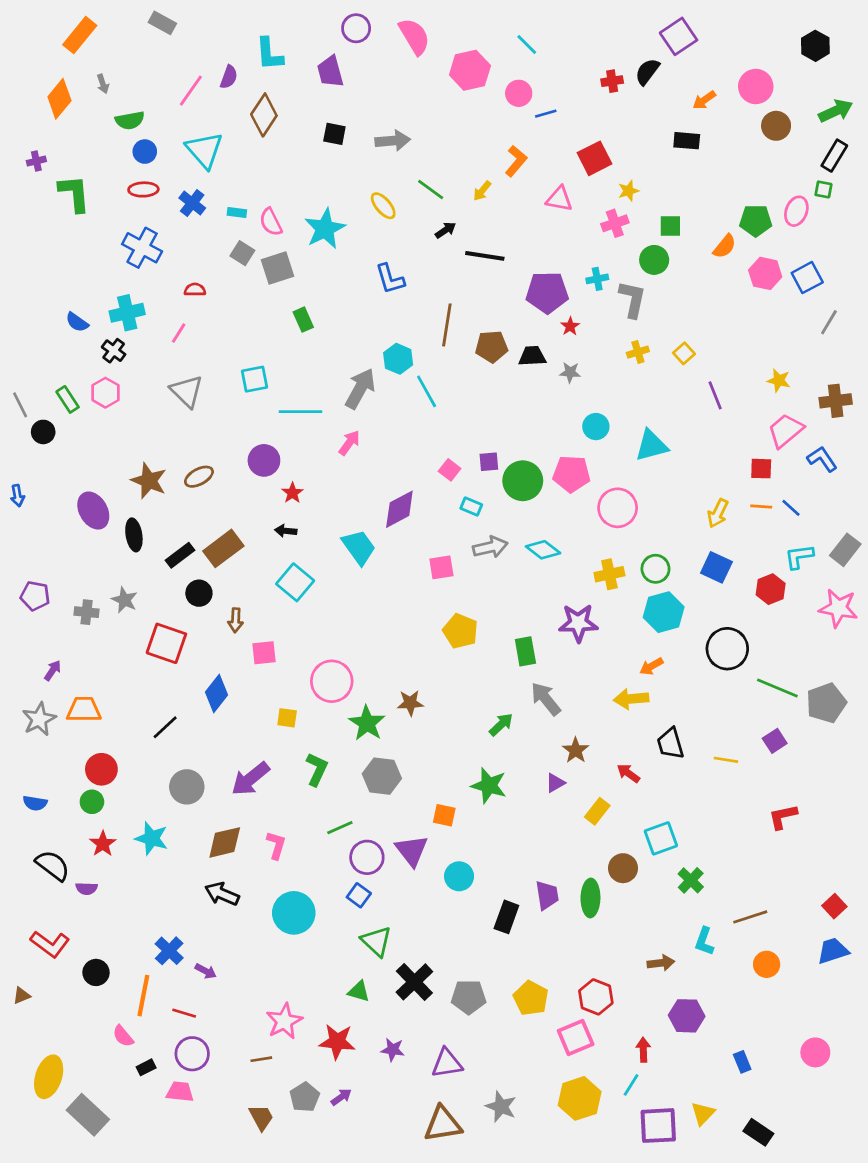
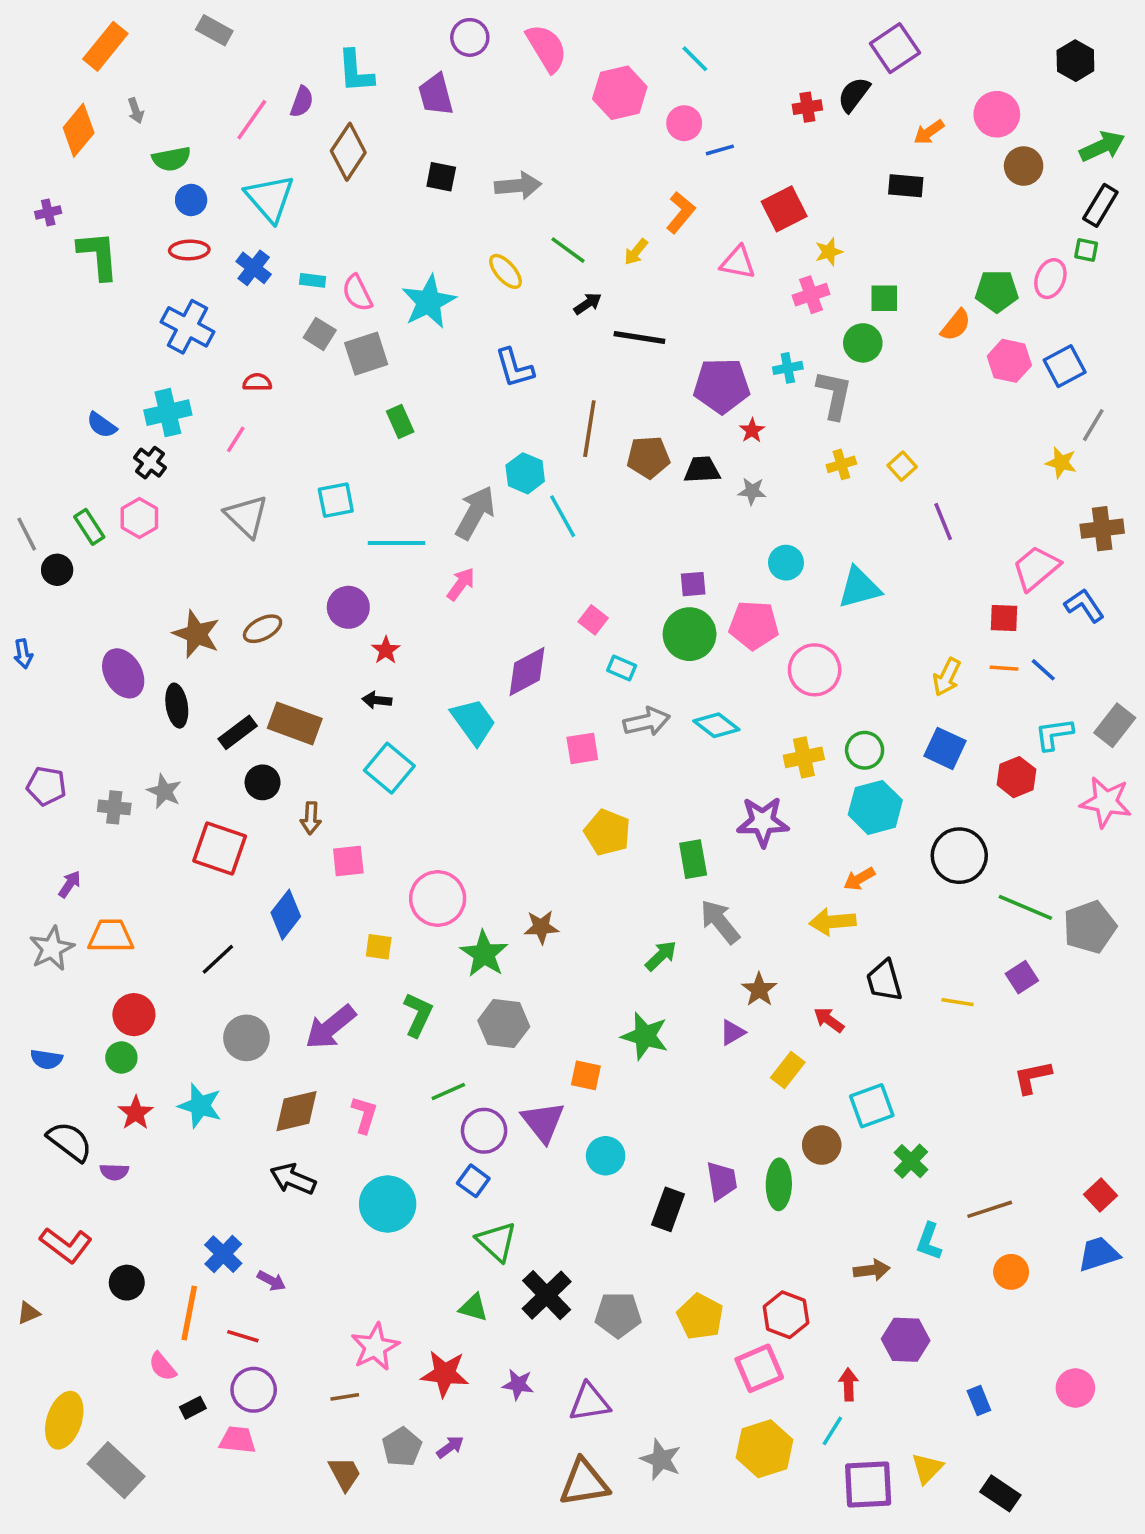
yellow star: (779, 380) -> (1061, 463), moved
purple square: (489, 462) -> (693, 584), moved
brown rectangle: (223, 548) -> (295, 723), turned 57

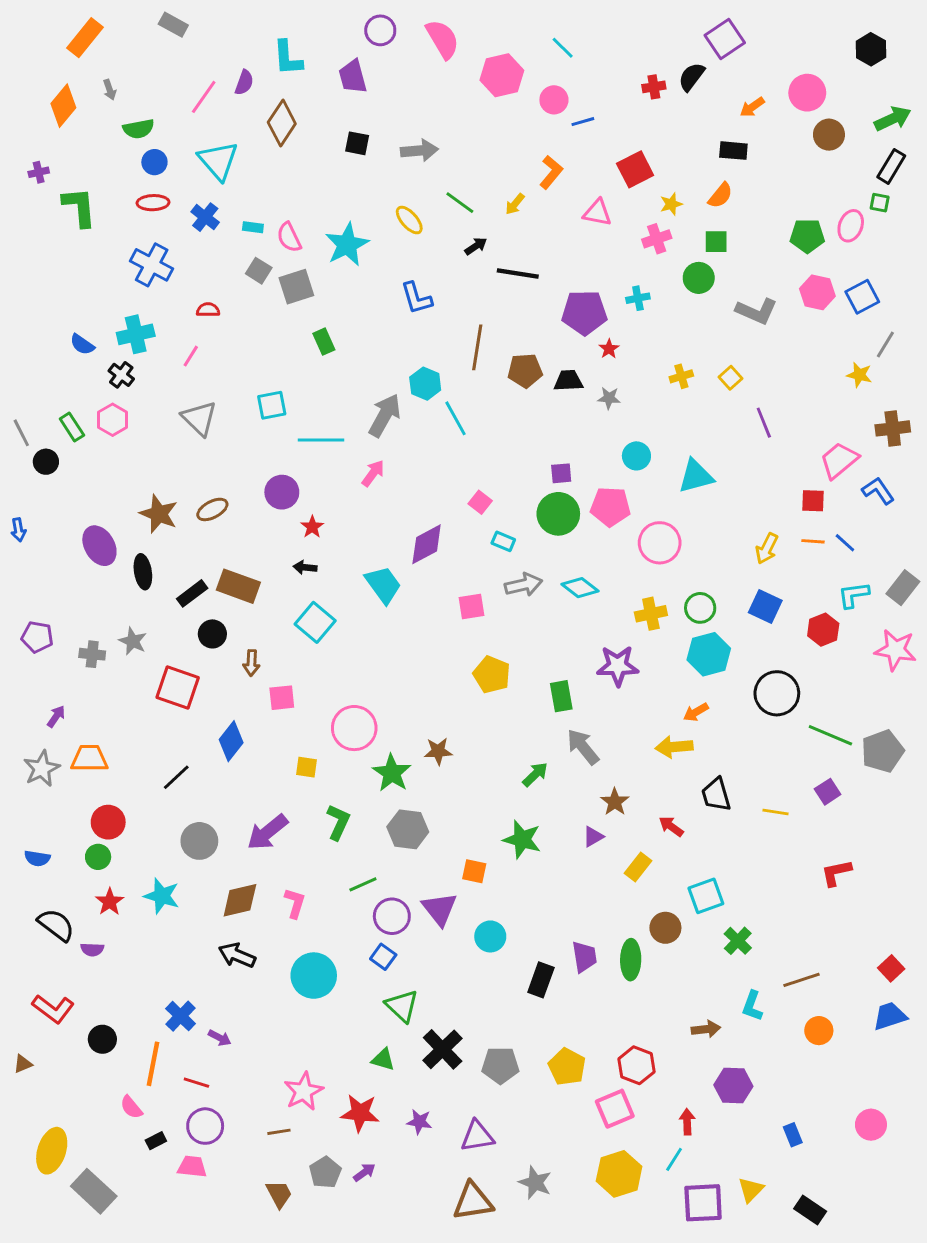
orange semicircle: (956, 325) -> (720, 195), moved
gray L-shape: (834, 395) -> (757, 311), moved, turned 102

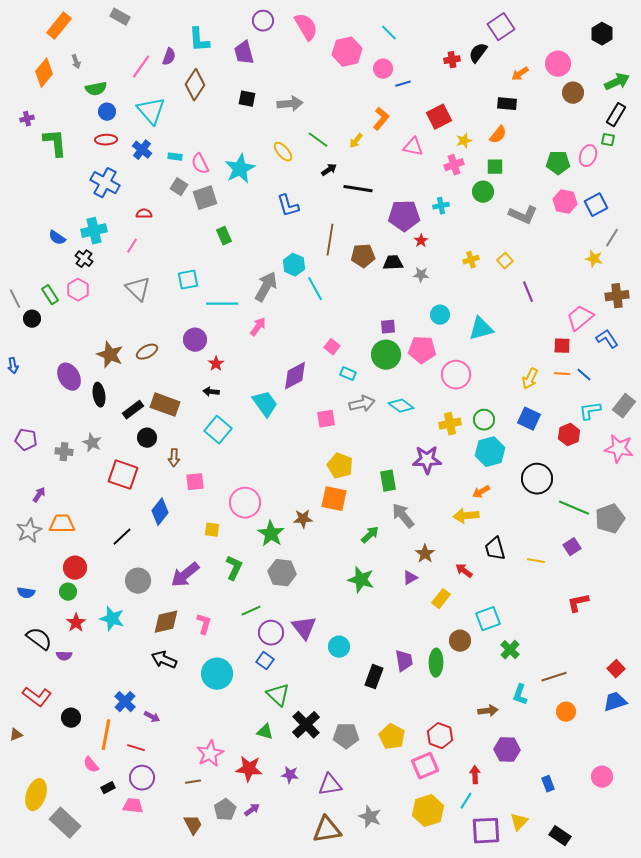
orange square: (474, 871) -> (334, 499), moved, size x1.5

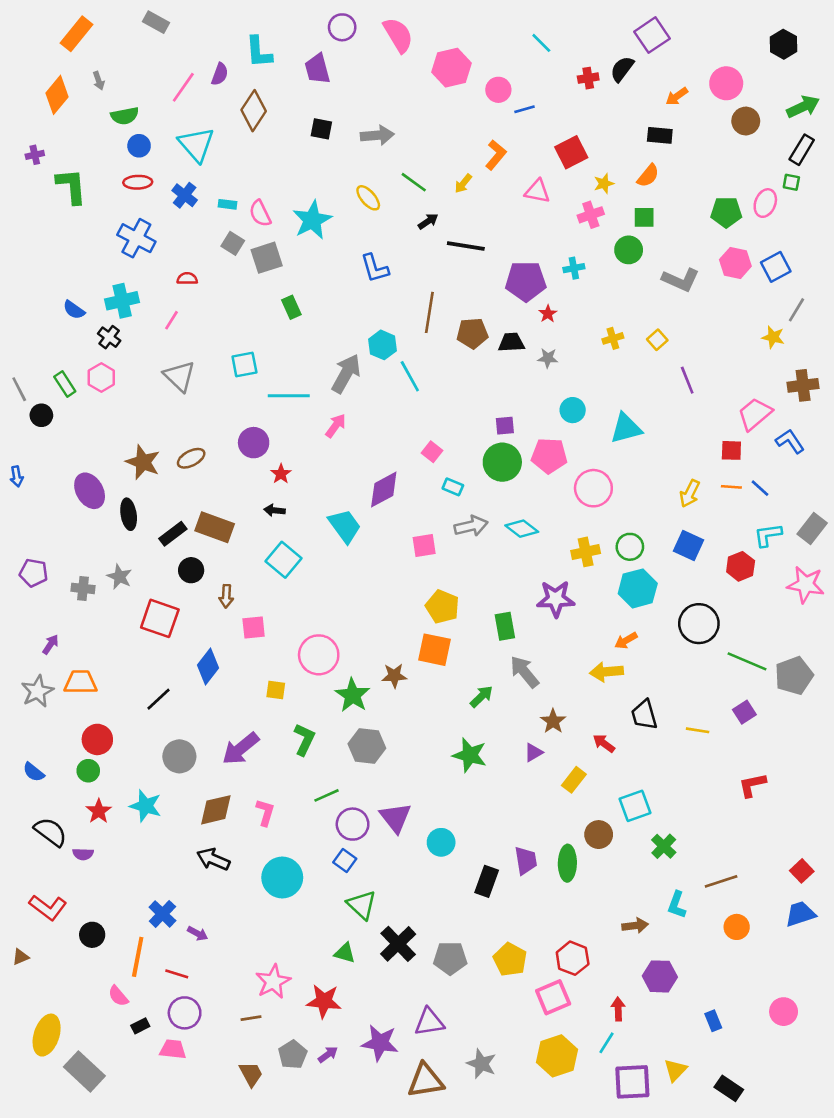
cyan line: (389, 33) -> (541, 43), moved
blue semicircle: (26, 593) -> (34, 772), turned 30
purple star: (290, 775) -> (380, 1043), moved, size x1.6

